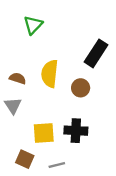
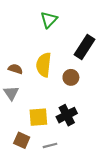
green triangle: (33, 25) -> (49, 20), moved
black cross: (76, 131) -> (67, 115), turned -30

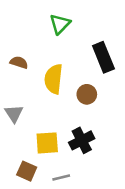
black rectangle: (85, 47) -> (103, 57), turned -55
brown semicircle: (15, 69) -> (19, 62), moved

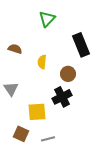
yellow semicircle: (54, 79) -> (42, 62), size x0.6
black cross: (82, 140) -> (62, 97), moved

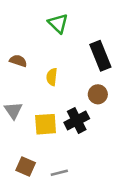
green triangle: (47, 19) -> (58, 23), turned -30
brown circle: (68, 74) -> (98, 94), moved
yellow square: (37, 112) -> (46, 124), moved

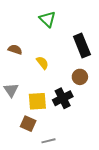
yellow semicircle: (52, 77) -> (42, 63), turned 136
brown square: (26, 166) -> (28, 124), moved

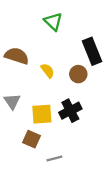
brown semicircle: (15, 50) -> (17, 56), size x1.5
brown circle: (80, 77) -> (78, 74), moved

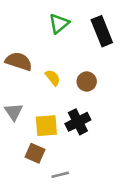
green triangle: (53, 22) -> (59, 24), turned 36
black rectangle: (92, 51) -> (102, 31), moved

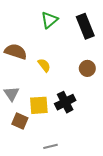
brown circle: (87, 82) -> (87, 68), moved
brown square: (35, 153) -> (20, 121), moved

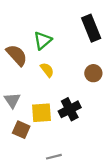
green triangle: (49, 20) -> (43, 40), moved
brown semicircle: (16, 52) -> (17, 55), turned 30

